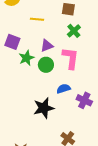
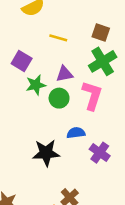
green cross: (74, 31) -> (103, 61), size x1.5

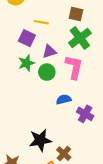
purple square: (22, 61) -> (27, 38), moved
black star: (46, 153) -> (40, 140), moved

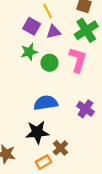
yellow line: (41, 22) -> (48, 11), turned 48
purple triangle: (49, 52) -> (54, 32), moved
blue semicircle: (64, 99) -> (46, 103), moved, size x1.5

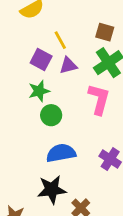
green circle: (49, 63) -> (51, 115), moved

